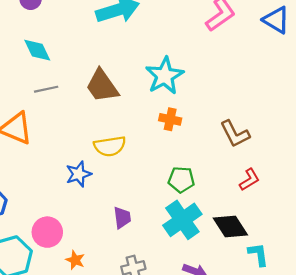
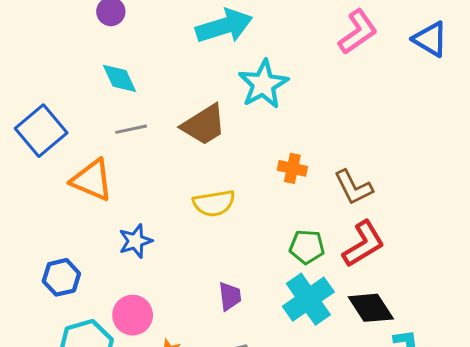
cyan star: (165, 76) -> (263, 84), moved
brown trapezoid: (102, 86) -> (204, 125), turned -87
brown L-shape: (235, 134) -> (353, 187), moved
blue star: (79, 174) -> (136, 241), moved
red L-shape: (249, 180) -> (364, 244), moved, size x1.6

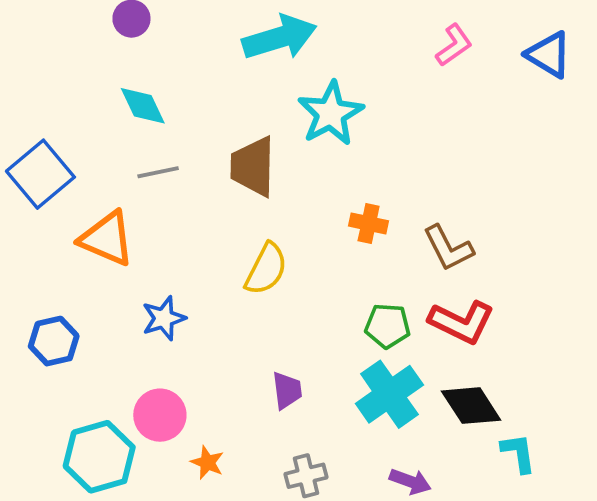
pink L-shape: (358, 32) -> (454, 45), size x0.7
brown trapezoid: (204, 125) -> (253, 167), turned 123
yellow semicircle: (214, 203) -> (266, 269), turned -54
red L-shape: (364, 244) -> (462, 322), turned 57
blue hexagon: (61, 277) -> (54, 341), moved

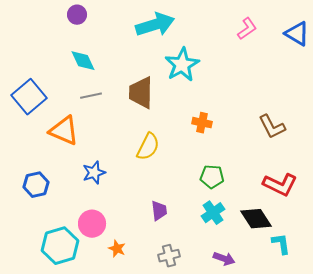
brown L-shape: (448, 248) -> (272, 127), moved
red L-shape: (462, 322) -> (280, 185), moved
cyan cross: (389, 394) -> (213, 213), size x0.7

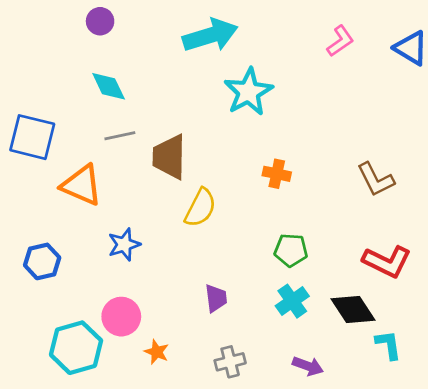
brown trapezoid: (141, 93) -> (169, 157), moved
blue square: (29, 97) -> (32, 137), turned -36

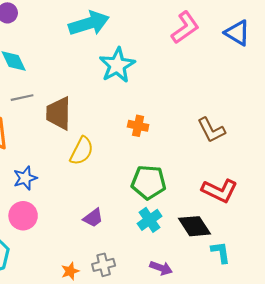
pink L-shape: (340, 41) -> (185, 28), size x1.4
green pentagon: (291, 250) -> (149, 182), size x1.4
purple trapezoid: (216, 298) -> (93, 218), turned 60
pink circle: (121, 317) -> (23, 216), moved
orange star: (157, 352) -> (70, 271), moved, turned 30

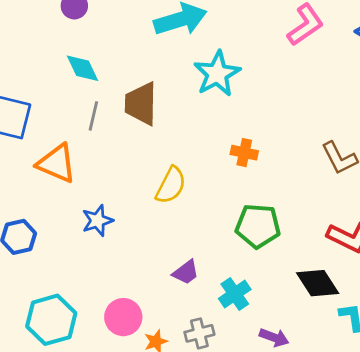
gray line: (22, 98) -> (93, 116), turned -65
brown trapezoid: (59, 113) -> (141, 104), moved
pink circle: (23, 216) -> (123, 317), moved
cyan cross: (150, 220) -> (235, 294), moved

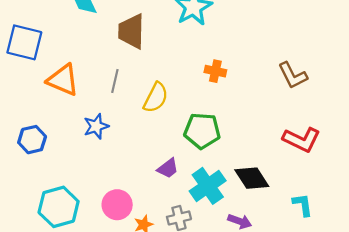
gray line: (93, 116) -> (115, 81), moved
green pentagon: (258, 226) -> (202, 131), moved
black diamond: (318, 283) -> (252, 178), moved
cyan cross: (235, 294) -> (208, 186), size x1.4

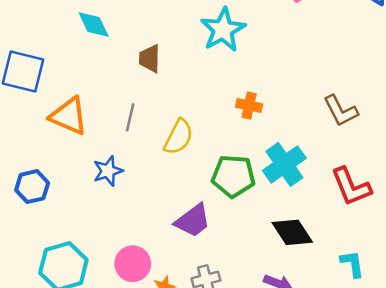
brown trapezoid: (131, 31) -> (150, 59), size x0.7
red L-shape: (302, 140) -> (351, 187), turned 42
purple trapezoid: (168, 168) -> (193, 221), size x1.4
cyan cross: (208, 186) -> (284, 164), moved

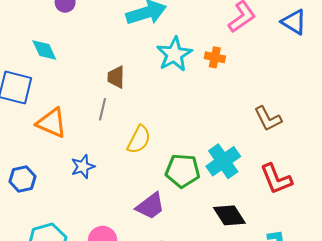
cyan diamond: (94, 25) -> (44, 50), moved
orange cross: (249, 106) -> (215, 57), moved
gray line: (130, 117) -> (103, 109), moved

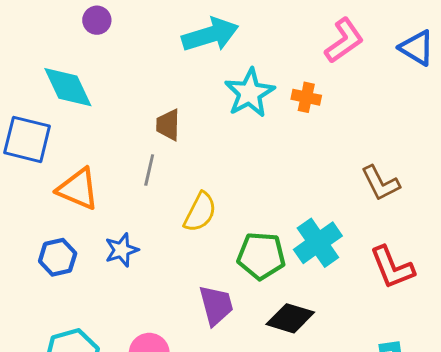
cyan diamond: (44, 50) -> (68, 87), size x1.4
blue hexagon: (22, 179) -> (58, 257), moved
purple trapezoid: (150, 206) -> (216, 305), turned -68
black diamond: (229, 215) -> (290, 318), moved, turned -40

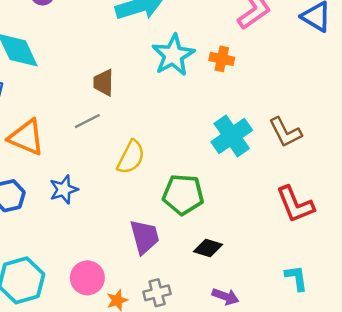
gray line: (149, 170) -> (87, 121), turned 50
cyan cross: (318, 243) -> (232, 136), moved
black diamond: (290, 318) -> (208, 248), size x0.7

